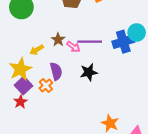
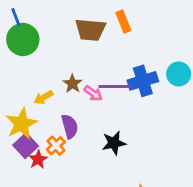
blue cross: (123, 42) -> (143, 81), moved
black star: (89, 72) -> (114, 143), moved
red star: (20, 102) -> (38, 159), moved

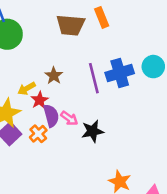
purple line: (115, 86) -> (94, 78), turned 76
pink arrow: (93, 93) -> (69, 118), moved
red star: (38, 159) -> (40, 100), moved

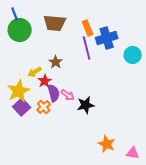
orange rectangle: (102, 17) -> (88, 28), moved
brown trapezoid: (71, 25) -> (55, 23), moved
blue cross: (120, 73) -> (107, 38), moved
purple line: (94, 78) -> (87, 48), moved

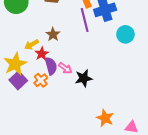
cyan circle: (133, 55) -> (125, 34), moved

